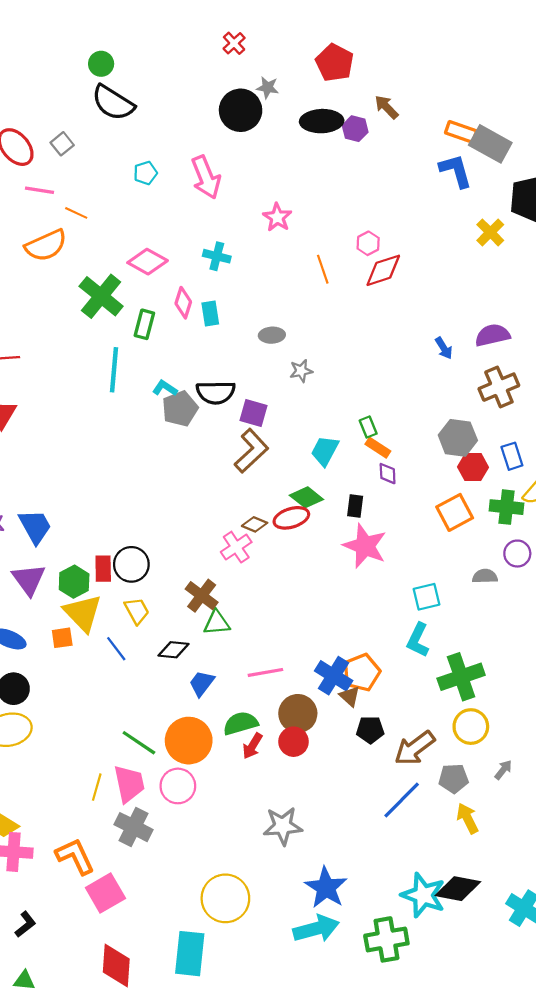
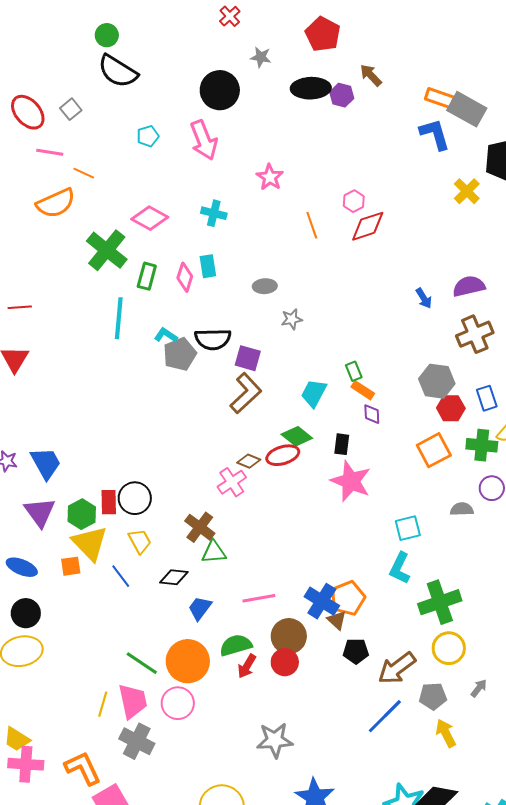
black circle: (241, 110) -> (220, 90), moved
pink diamond: (183, 303) -> (185, 277), moved

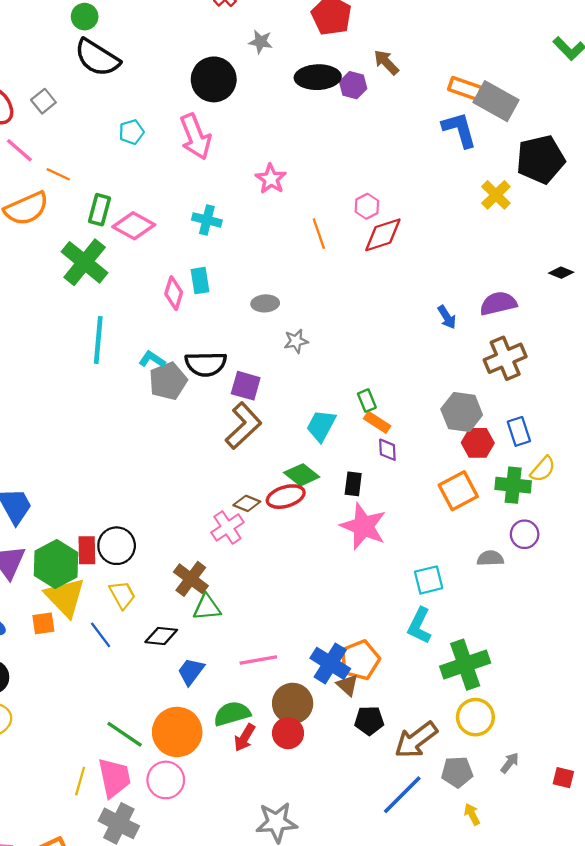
pink line: (50, 152) -> (19, 150), turned 32
green rectangle: (147, 276) -> (99, 210), moved
green hexagon: (82, 514) -> (56, 564), size x1.4
yellow arrow: (446, 733) -> (472, 814), size x0.7

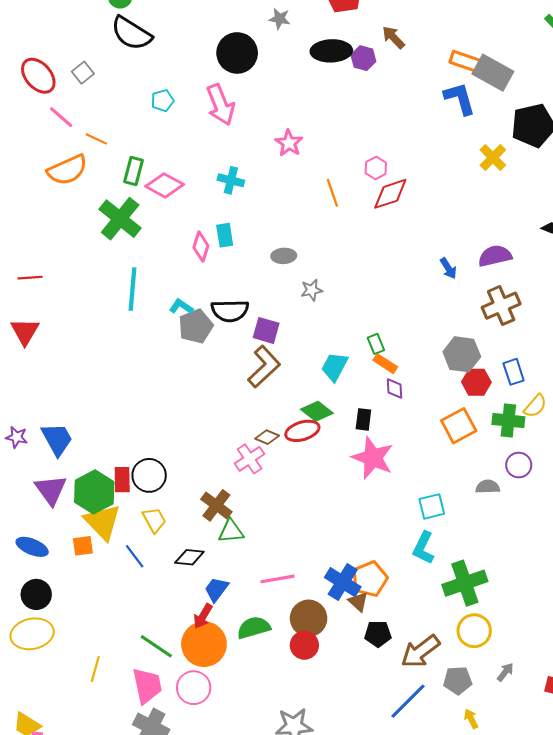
red arrow: (245, 738) -> (203, 616), moved
yellow line: (80, 781) -> (95, 669), moved

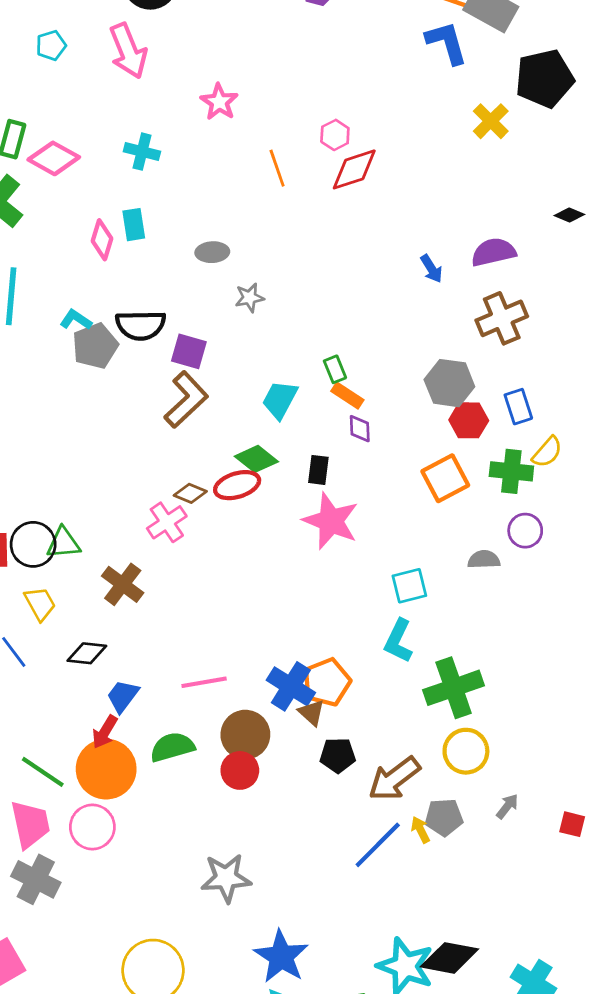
green triangle: (231, 531) -> (63, 543), moved
yellow arrow: (471, 719) -> (420, 830), moved

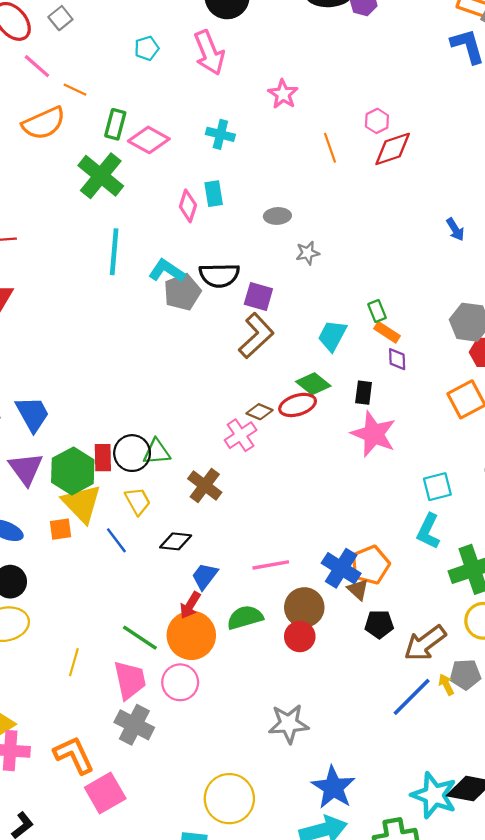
cyan L-shape: (76, 320) -> (167, 271), size x1.4

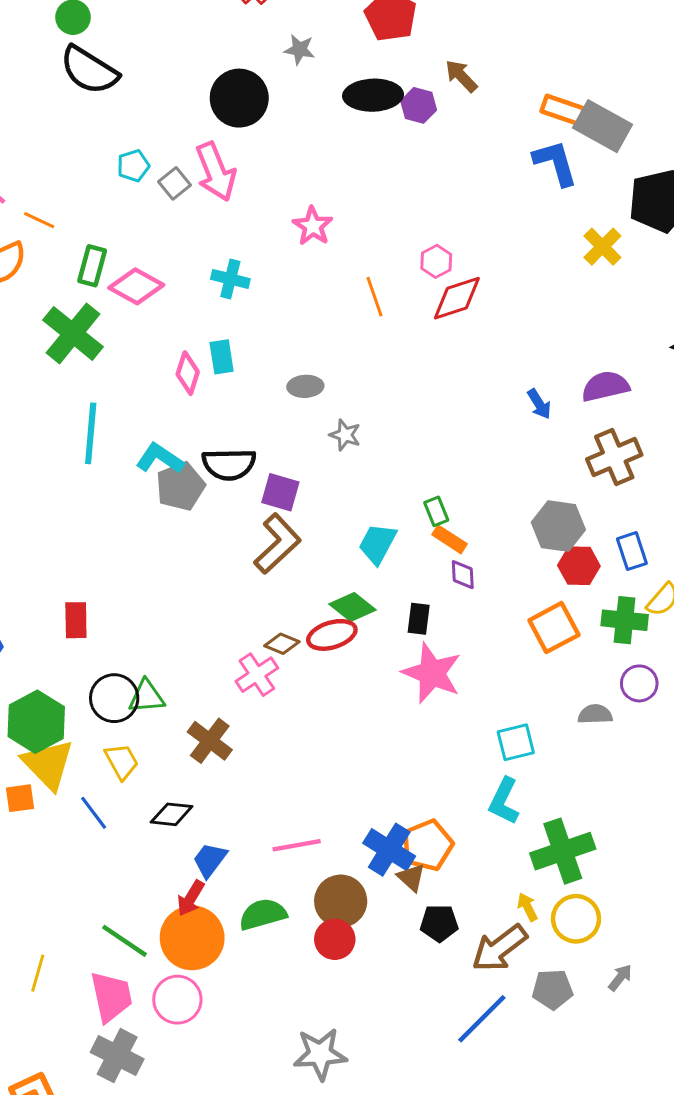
gray square: (60, 18) -> (174, 183), moved
gray star: (308, 253) -> (345, 435), turned 30
red rectangle: (103, 458) -> (76, 620), moved
yellow arrow: (446, 685) -> (527, 907), moved

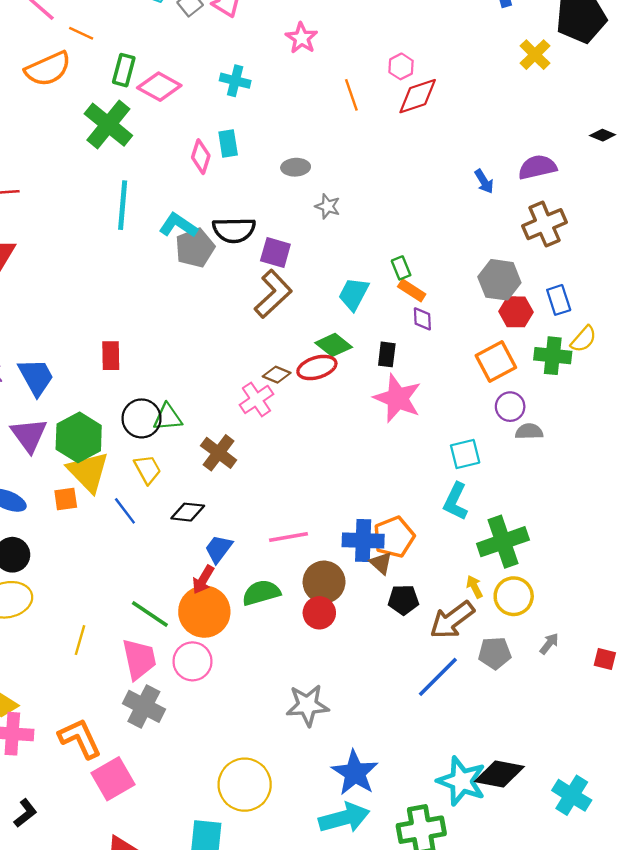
purple circle: (639, 683) -> (510, 407), moved
blue cross: (389, 850) -> (363, 541), turned -30

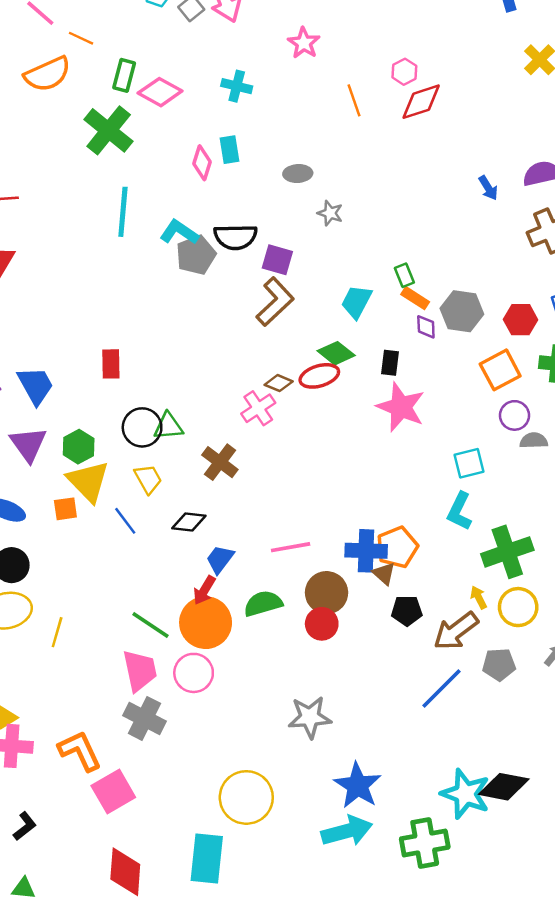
gray hexagon: (499, 280) -> (462, 311), moved
green hexagon: (79, 437) -> (79, 447), size x0.7
yellow line: (80, 640) -> (57, 632), moved

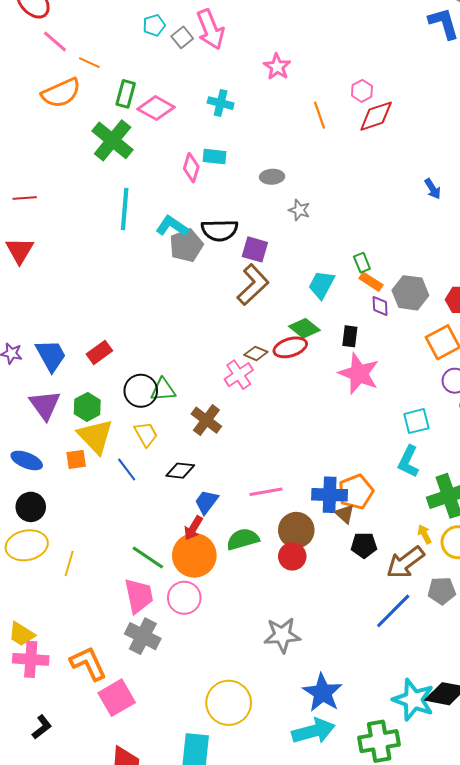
cyan rectangle: (230, 150) -> (215, 157), turned -75
red rectangle: (111, 364) -> (99, 352), moved, turned 55

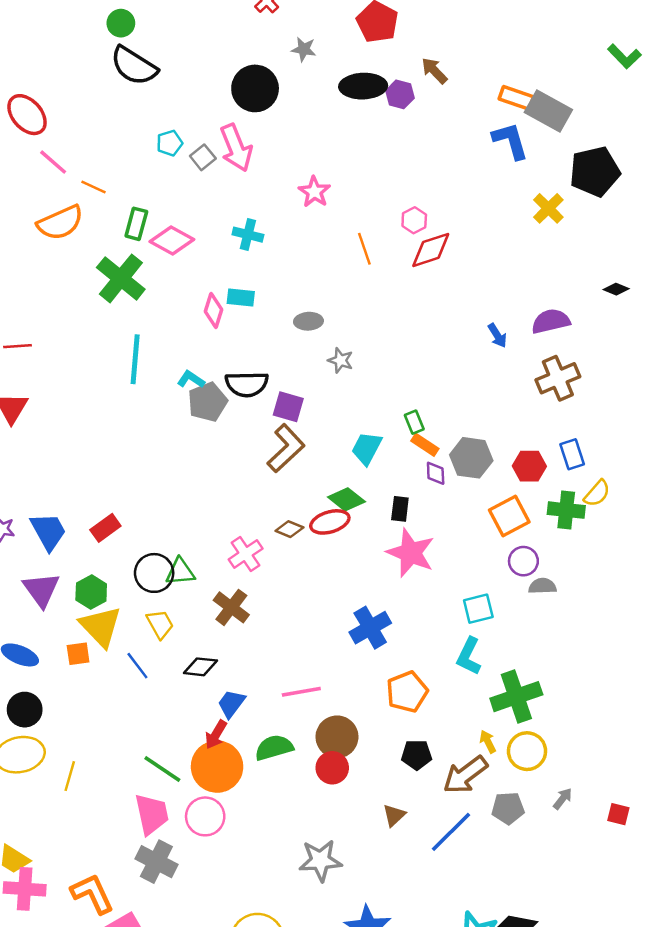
cyan L-shape: (172, 226) -> (191, 379), size x0.7
pink cross: (239, 375) -> (246, 554), moved
blue cross: (330, 495) -> (370, 628), moved, turned -32
brown triangle: (345, 514) -> (394, 815), moved, turned 35

